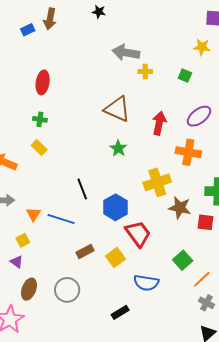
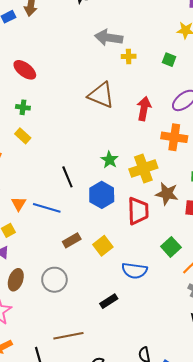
red ellipse: (43, 82) -> (25, 70), turned -60
green star: (118, 148) -> (109, 160), moved
red trapezoid: (138, 234) -> (138, 211), moved, turned 36

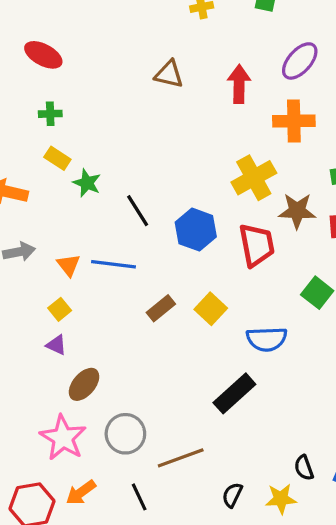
brown triangle: (101, 95) -> (169, 74), size x0.7
green star: (109, 160) -> (87, 183), moved
brown ellipse: (16, 280) -> (84, 384), turned 30
gray circle: (54, 280) -> (125, 434), moved
black rectangle: (109, 301) -> (234, 393), size x1.5

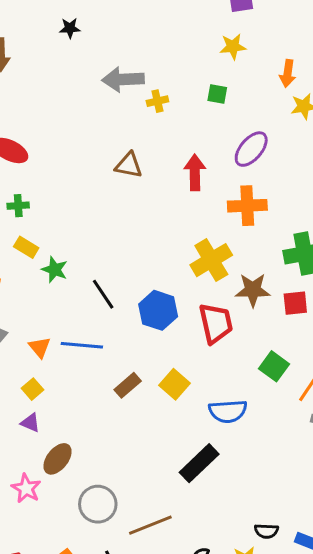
pink star: (63, 438) -> (26, 488), moved, size x0.7
black semicircle: (304, 468) -> (266, 531), turned -65

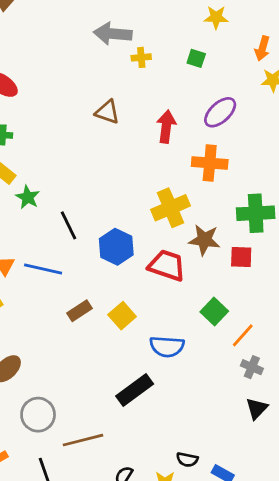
red trapezoid: (216, 323) -> (167, 265), turned -66

